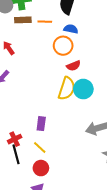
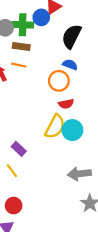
orange line: (45, 22) -> (19, 65), moved
purple rectangle: (41, 124) -> (19, 149), moved, turned -64
yellow line: (40, 148) -> (12, 171), moved

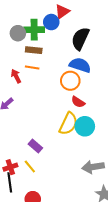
blue semicircle: (70, 65) -> (80, 65), size x1.5
red semicircle: (66, 104) -> (78, 102), turned 48

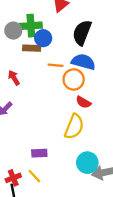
blue circle: (51, 22) -> (43, 38), moved
orange line: (32, 68) -> (56, 65), moved
cyan circle: (85, 126) -> (87, 163), moved
purple rectangle: (35, 146) -> (39, 153), turned -40

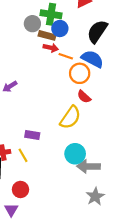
gray circle: (13, 31) -> (32, 24), moved
red arrow: (14, 78) -> (51, 48), moved, turned 120

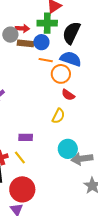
green cross: (51, 14) -> (47, 23), moved
blue circle: (60, 29) -> (41, 42), moved
red arrow: (51, 48) -> (22, 28), moved
yellow semicircle: (70, 117) -> (58, 116), size x0.7
red circle: (20, 189) -> (22, 189), size x1.6

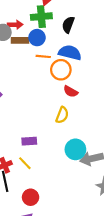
black semicircle: (71, 33) -> (68, 25), size x0.7
red circle: (22, 189) -> (31, 197), size x0.6

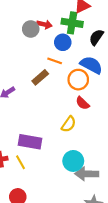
brown rectangle: (20, 40) -> (40, 77), moved, turned -56
orange line: (43, 56) -> (55, 61), moved
purple rectangle: (29, 141) -> (30, 142), size x1.5

